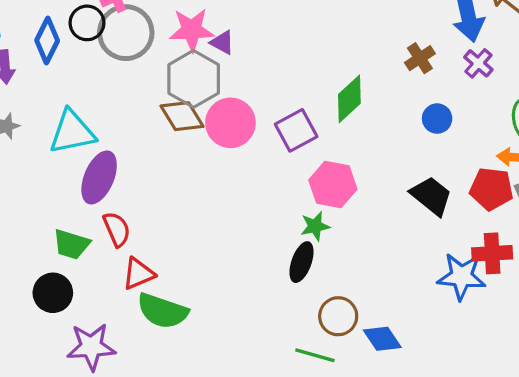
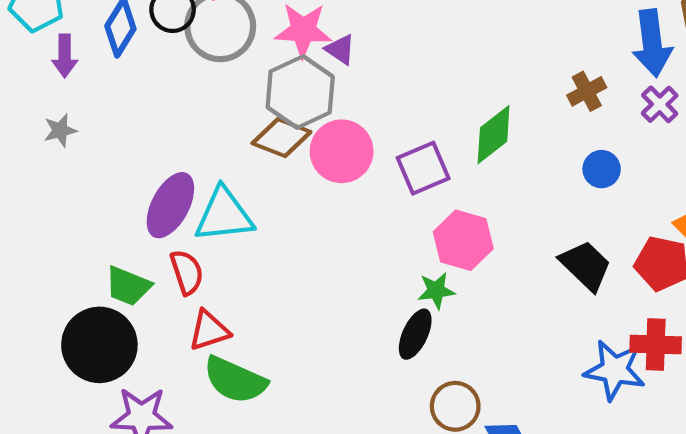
brown diamond: (182, 116) -> (281, 138), turned -42
cyan triangle: (72, 132) -> (224, 215), moved
black circle: (53, 293) -> (99, 345), size x1.5

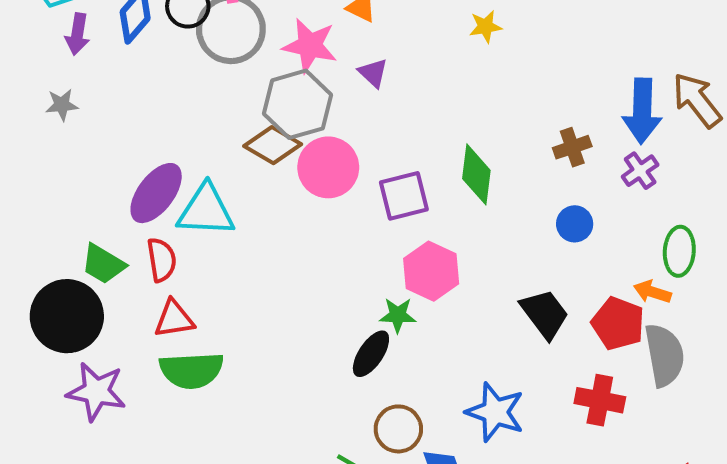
purple triangle: (340, 49) -> (373, 73), moved
green diamond: (494, 135) -> (476, 174), turned -54
blue star: (615, 370) -> (495, 412), moved
green semicircle: (235, 380) -> (191, 370), turned -36

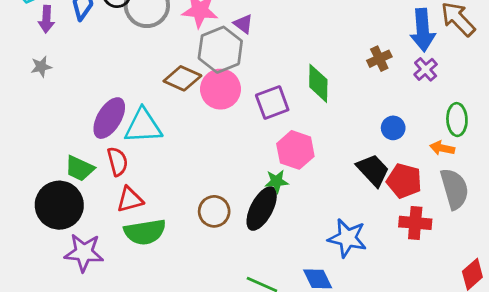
gray hexagon: (298, 104) -> (220, 50), moved
blue circle: (575, 224) -> (393, 128), moved
red pentagon: (618, 323) -> (404, 181), moved
black ellipse: (371, 354) -> (262, 208), size x1.4
brown circle: (398, 429) -> (214, 211), moved

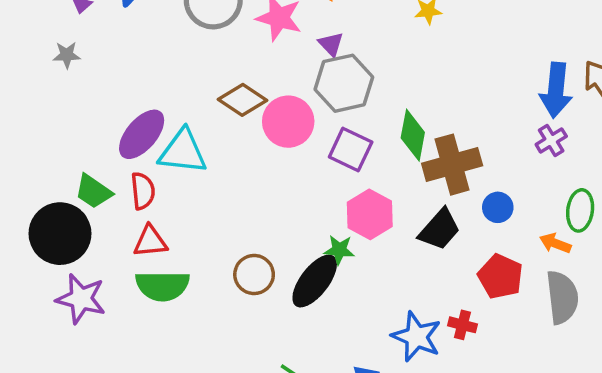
gray hexagon: (220, 50) -> (344, 83), moved
brown cross: (379, 59) -> (452, 165), moved, size x1.8
purple square: (272, 103) -> (351, 150), turned 36
black trapezoid: (373, 170) -> (440, 229), moved, turned 75
red cross: (415, 223) -> (462, 325), moved, size x0.7

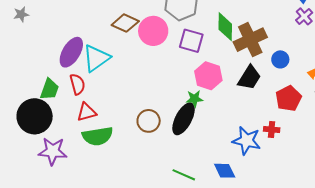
cyan triangle: (183, 152) -> (96, 58), turned -32
green trapezoid: (93, 192) -> (49, 89), turned -95
red pentagon: (500, 277) -> (288, 98), turned 30

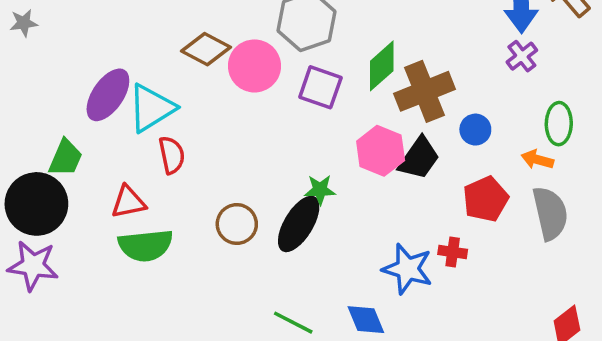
green diamond: (225, 27) -> (382, 66), turned 44
pink hexagon: (208, 76) -> (381, 151), moved
red semicircle: (77, 84) -> (172, 155), moved
purple star: (53, 151) -> (33, 266), moved

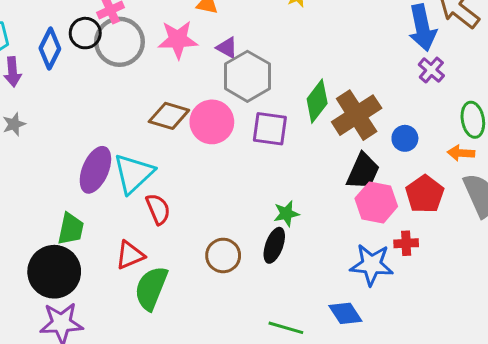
pink hexagon: (381, 151) -> (376, 202), moved
black ellipse: (299, 224) -> (274, 245), size x0.7
green semicircle: (145, 245) -> (151, 288), turned 129

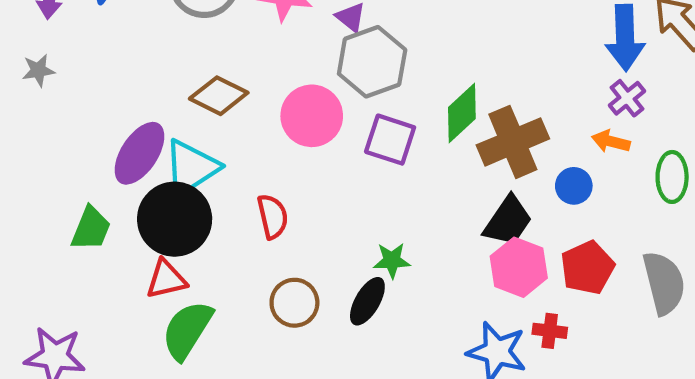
brown diamond: (169, 116) -> (219, 96), moved
orange arrow: (461, 153) -> (611, 141), moved
red semicircle: (158, 209) -> (273, 216), moved
black circle: (54, 272) -> (175, 219), moved

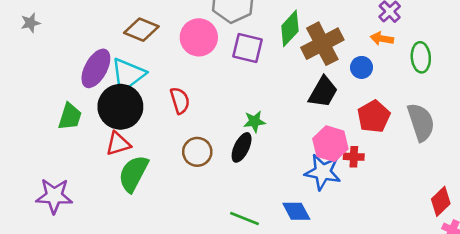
pink hexagon: (519, 267) -> (330, 144), moved

